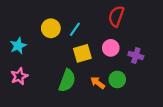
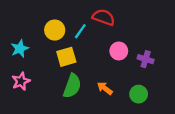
red semicircle: (116, 16) -> (104, 17), moved, turned 90
yellow square: (82, 53) -> (66, 57), moved
green circle: (117, 79) -> (139, 94), moved

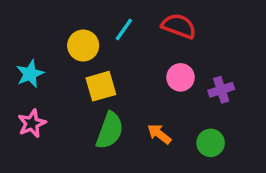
red semicircle: (104, 17) -> (179, 26), moved
cyan line: (80, 31) -> (124, 30), moved
purple cross: (146, 59) -> (221, 90), turned -35

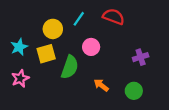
pink circle: (181, 77) -> (91, 47), moved
yellow square: (101, 86) -> (46, 54), moved
green semicircle: (110, 130) -> (70, 67), moved

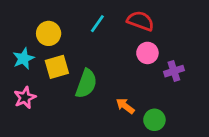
yellow circle: (53, 29) -> (49, 33), moved
pink circle: (91, 47) -> (147, 53), moved
green circle: (134, 91) -> (154, 120), moved

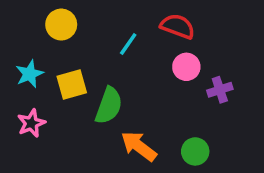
cyan line: (97, 24) -> (128, 44), moved
yellow circle: (49, 33) -> (61, 25), moved
orange arrow: (125, 106) -> (139, 146), moved, size x1.5

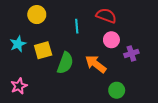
cyan line: (128, 44) -> (77, 26), turned -40
pink star: (31, 123) -> (19, 86), moved
orange arrow: (139, 146) -> (96, 64), moved

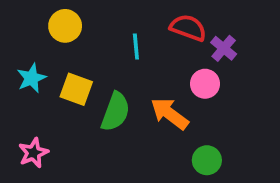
pink circle: (111, 40) -> (205, 84), moved
yellow square: (43, 50) -> (76, 89), turned 36
purple cross: (131, 53) -> (224, 48), moved, turned -32

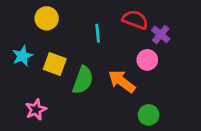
pink star: (33, 153) -> (36, 110), moved

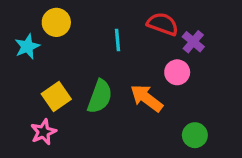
cyan star: (22, 56) -> (27, 47), moved
yellow square: (55, 64) -> (56, 96), moved, turned 35
green circle: (149, 115) -> (195, 135), moved

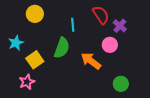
red semicircle: (163, 24) -> (101, 15), turned 36
cyan star: (27, 47) -> (16, 43), moved
green semicircle: (100, 96) -> (62, 48), moved

